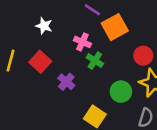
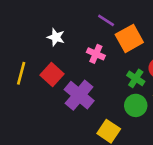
green cross: (95, 61) -> (136, 78), moved
purple cross: (66, 82) -> (79, 95), size x1.6

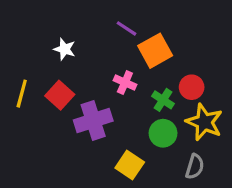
pink cross: (96, 54) -> (125, 82), moved
purple cross: (79, 95) -> (93, 121), turned 32

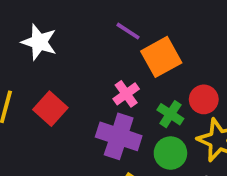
white star: (65, 49) -> (39, 42), moved, size x1.4
pink cross: (125, 82) -> (126, 94), turned 30
purple cross: (93, 121) -> (119, 136), moved, turned 36

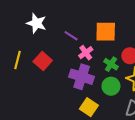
purple line: (128, 31) -> (71, 36), moved
orange square: (161, 57) -> (106, 32), turned 30

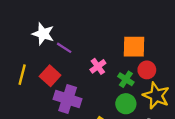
orange square: (106, 32) -> (134, 47), moved
purple line: (71, 36) -> (64, 48), moved
purple cross: (82, 77) -> (68, 99), moved

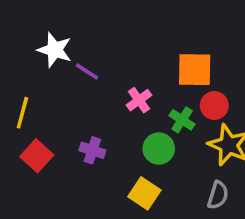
red square: (50, 76) -> (37, 156), moved
purple cross: (68, 99) -> (92, 150), size x0.6
green circle: (126, 104) -> (159, 149), moved

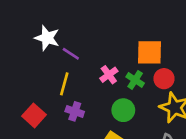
yellow line: (22, 113) -> (64, 84), moved
green cross: (182, 120) -> (135, 80), moved

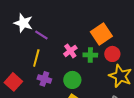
orange square: (150, 52) -> (101, 34), turned -35
green cross: (135, 80) -> (90, 55), turned -32
green circle: (123, 110) -> (72, 80), moved

